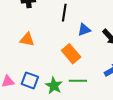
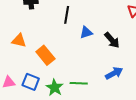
orange triangle: (27, 39) -> (19, 41), moved
orange rectangle: (71, 54) -> (45, 55), moved

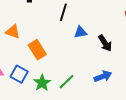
green line: (79, 83) -> (67, 82), turned -54

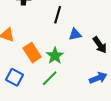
green line: (67, 82) -> (50, 78), moved
green star: (42, 83) -> (55, 56), moved

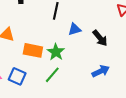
orange rectangle: (32, 53) -> (33, 50), turned -42

